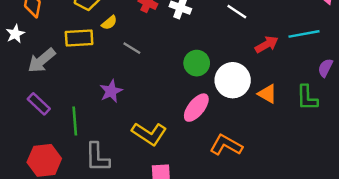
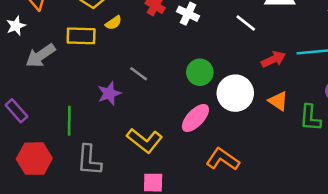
gray line: (132, 48) -> (139, 74), moved
orange triangle: (267, 94) -> (278, 101), moved
purple rectangle: (39, 104) -> (16, 111), moved

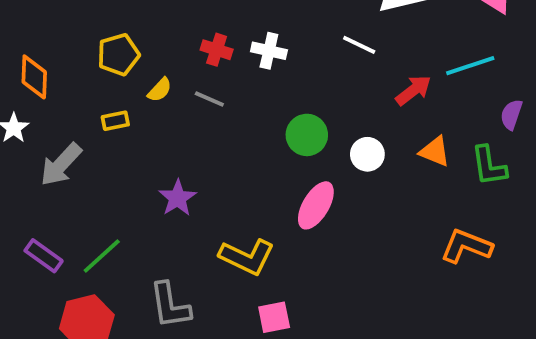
yellow rectangle: (81, 36) -> (115, 121), size x0.6
gray line: (139, 74) -> (209, 99), moved
white circle: (235, 93) -> (367, 154), size x0.6
green line: (69, 121) -> (102, 256), moved, turned 60
orange L-shape: (223, 159) -> (466, 246), moved

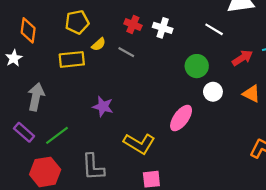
yellow rectangle: (115, 121) -> (72, 59), size x1.6
green circle: (307, 135) -> (197, 66), moved
gray arrow: (61, 164) -> (36, 97), moved, turned 144
purple star: (177, 198) -> (103, 107), turned -30

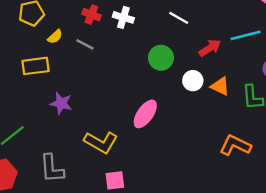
yellow rectangle: (72, 59) -> (36, 66), moved
white circle: (213, 92) -> (193, 81), moved

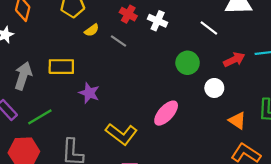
yellow rectangle: (36, 66) -> (61, 67), moved
orange triangle: (220, 86) -> (237, 121), moved

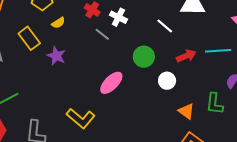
gray line: (118, 41) -> (102, 34), moved
yellow rectangle: (61, 67) -> (29, 38), moved, turned 50
purple star: (89, 93) -> (56, 56), moved
pink ellipse: (166, 113) -> (111, 83), moved

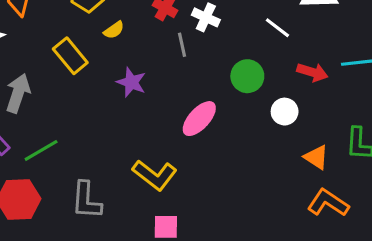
gray line: (102, 34) -> (182, 45), turned 42
purple star: (56, 56) -> (131, 82), moved
red arrow: (186, 56) -> (312, 72), turned 42

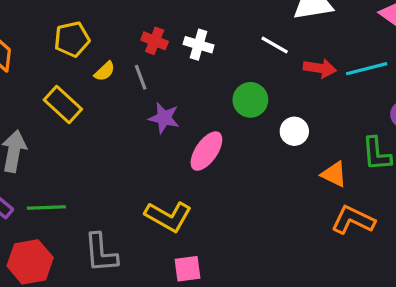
gray line: (182, 45) -> (141, 77), moved
red arrow: (312, 72) -> (320, 68), moved
purple star: (131, 82) -> (164, 118), moved
green line: (41, 150) -> (46, 207), turned 36

